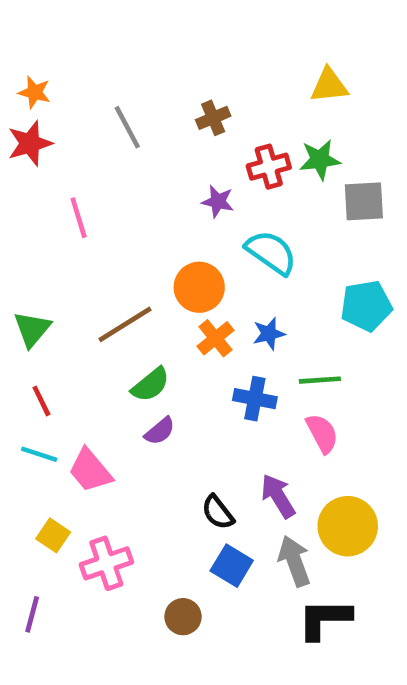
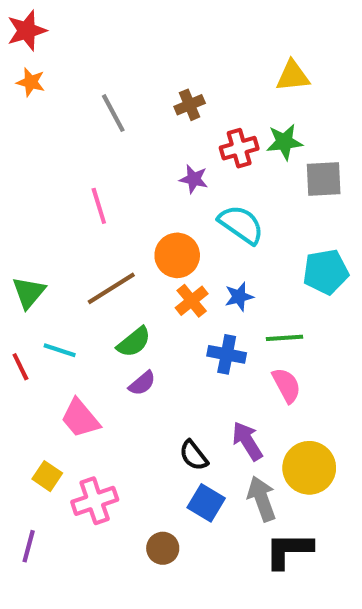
red star: (30, 143) -> (27, 31), moved
pink line: (79, 218) -> (99, 206), moved
red line: (41, 401) -> (20, 367), moved
cyan line: (39, 454) -> (60, 350), moved

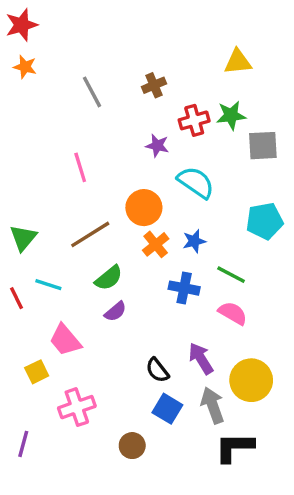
green line: (284, 338) -> (231, 275), turned 32
pink semicircle: (286, 385) -> (233, 313), turned -32
yellow square: (47, 476) -> (37, 372), moved, turned 30

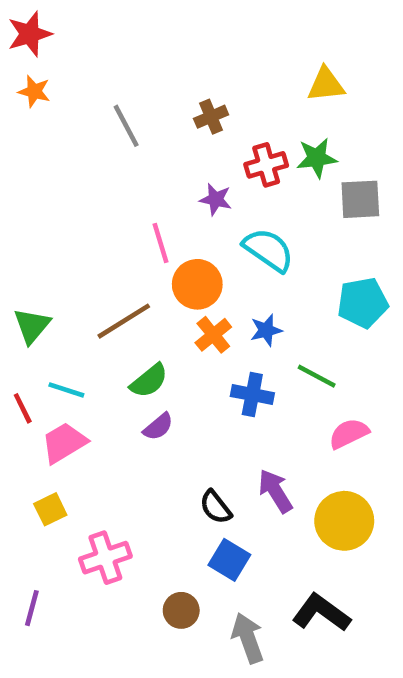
pink line: (80, 167) -> (161, 243), moved
pink semicircle: (233, 313) -> (349, 434), moved, turned -56
pink trapezoid: (65, 340) -> (64, 443), moved, turned 99
gray arrow: (213, 405) -> (248, 638), moved
black L-shape: (234, 447) -> (321, 613), turned 36

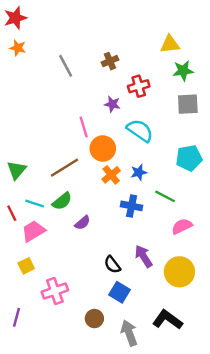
green star: (317, 158) -> (183, 71), moved
green semicircle: (149, 381) -> (62, 201), moved

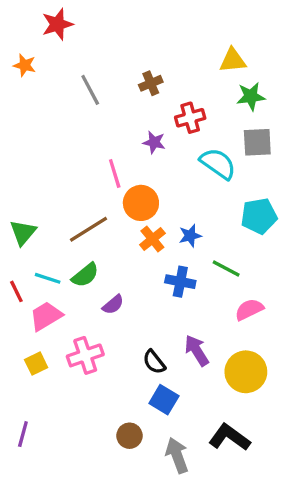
red star: (15, 18) -> (57, 24), moved
cyan semicircle: (140, 131) -> (218, 164), moved
pink cross: (55, 291) -> (85, 355), moved

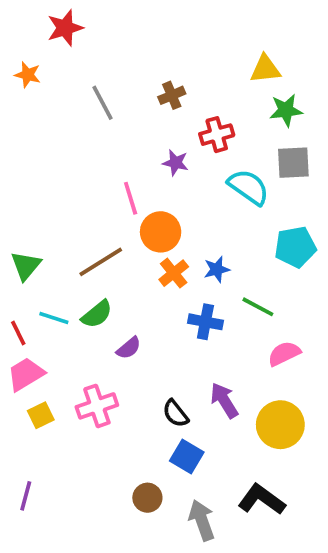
pink trapezoid: (46, 316) -> (26, 374), moved

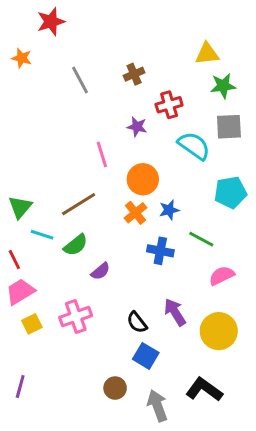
orange circle: (161, 232) -> (143, 179), moved
cyan line: (54, 318) -> (42, 235), moved

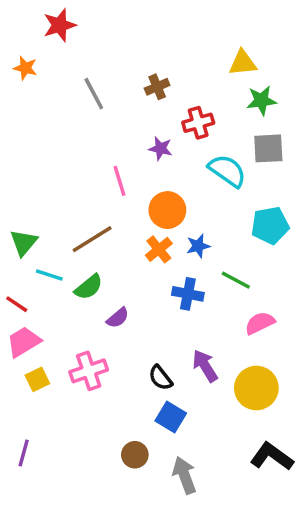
red line: (14, 260) -> (17, 304), turned -30
black L-shape: (204, 390) -> (272, 456), moved

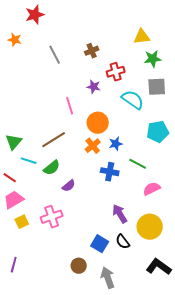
black semicircle: (161, 378) -> (123, 242), moved

